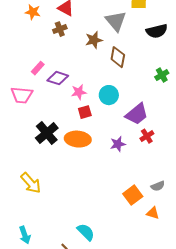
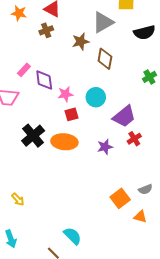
gray triangle: (116, 21) -> (103, 22), turned 40
purple diamond: (58, 78) -> (44, 80), turned 65
yellow arrow: (31, 183) -> (18, 199), moved, size x0.6

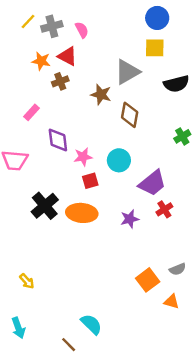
orange star: (19, 13) -> (41, 61), moved
brown star: (81, 42) -> (101, 95), turned 30
pink rectangle: (24, 70) -> (32, 112), moved

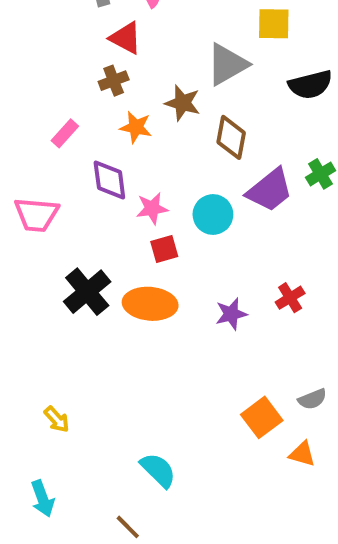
orange star: (41, 61) -> (136, 127), moved
purple trapezoid: (152, 183) -> (270, 190), moved
cyan semicircle: (91, 324) -> (158, 470), moved

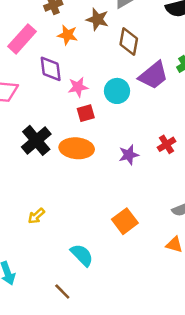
pink rectangle: (65, 133) -> (22, 39), size x1.6
orange square: (262, 417) -> (125, 221), moved
yellow arrow: (57, 419) -> (36, 216), moved, turned 90

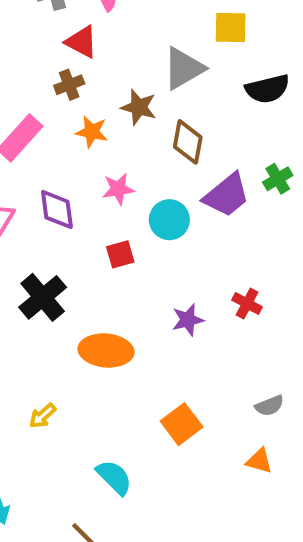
purple diamond: (51, 69) -> (57, 209), moved
pink star: (78, 87) -> (118, 189), moved
red cross: (166, 144) -> (247, 303), turned -30
orange ellipse: (77, 148) -> (106, 351), moved

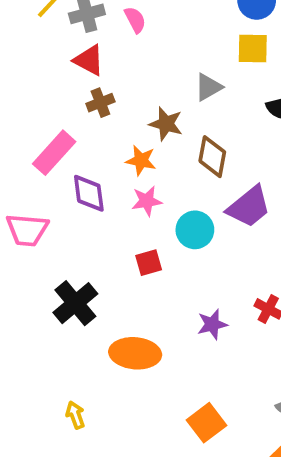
red triangle: (81, 42) -> (89, 60), moved
gray triangle: (184, 68) -> (208, 87), size x0.7
orange star: (92, 132) -> (141, 160), moved
purple diamond: (57, 209) -> (89, 193), moved
yellow arrow: (43, 416) -> (75, 415), turned 112

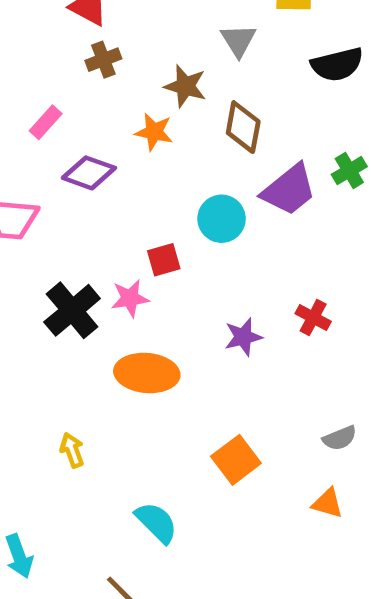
gray triangle: (208, 87) -> (238, 40), turned -32
pink rectangle: (54, 153) -> (46, 122), size x0.6
purple diamond: (89, 193) -> (89, 173), turned -63
pink star: (147, 201) -> (130, 298), moved

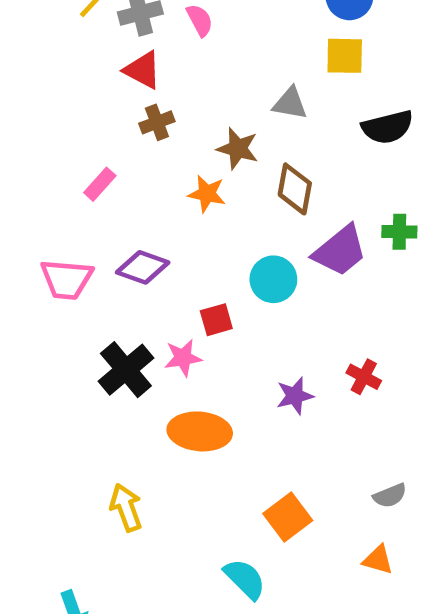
gray triangle: (238, 40) -> (290, 103), turned -48
green cross: (349, 171) -> (399, 232), turned 32
purple diamond: (89, 173) -> (143, 267), moved
yellow arrow: (72, 450) -> (126, 508), size x1.4
cyan semicircle: (156, 522) -> (245, 579), moved

